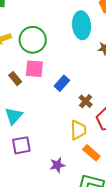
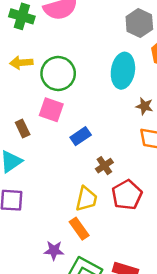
brown rectangle: (15, 79) -> (23, 128), moved
orange rectangle: (91, 153) -> (79, 229), moved
purple star: (57, 165) -> (54, 250), moved

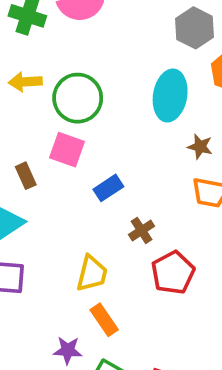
yellow trapezoid: (86, 199) -> (92, 273), moved

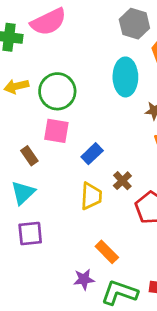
yellow trapezoid: (92, 273) -> (91, 196), moved

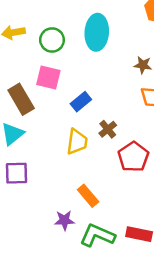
cyan ellipse: (125, 77) -> (97, 32), moved
green circle: (57, 91) -> (52, 40), size x0.7
brown rectangle: (29, 156) -> (21, 99), size x1.6

